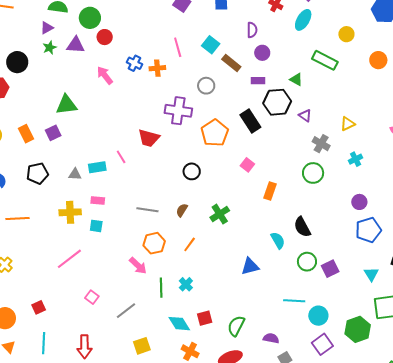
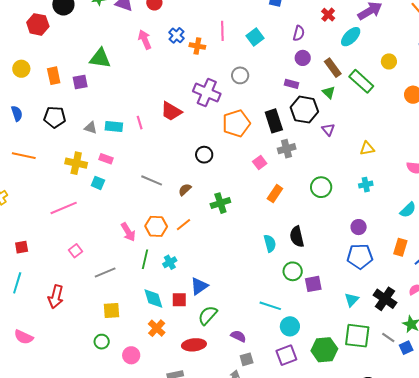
brown rectangle: (231, 63) -> (333, 68), moved
gray cross: (321, 144) -> (287, 149), moved, turned 30
orange hexagon: (154, 243) -> (156, 226), moved
blue triangle: (250, 266) -> (199, 286), moved, turned -36

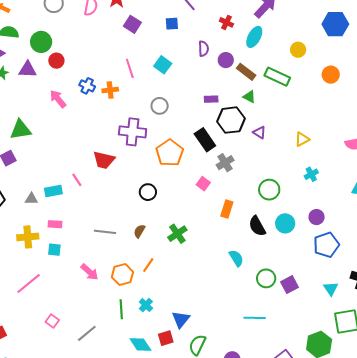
purple circle: (303, 58) -> (226, 60), moved
pink arrow: (128, 232) -> (90, 272), moved
black semicircle: (297, 237) -> (257, 226), moved
cyan circle: (290, 326) -> (285, 223), moved

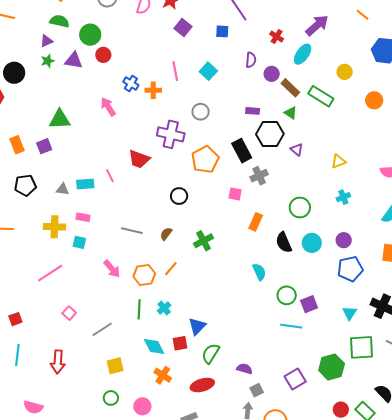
pink arrow: (58, 99) -> (108, 107), moved
pink square: (203, 184) -> (235, 194), turned -32
cyan line: (255, 318) -> (291, 326), moved

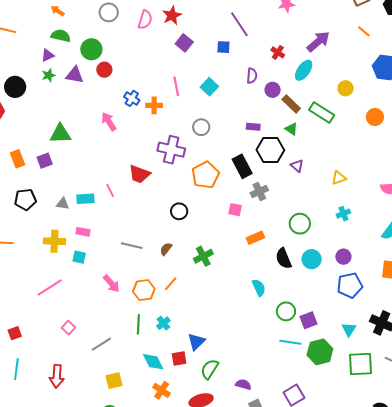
orange rectangle: (256, 222) -> (255, 238), turned 42
green hexagon: (332, 367) -> (320, 352), moved

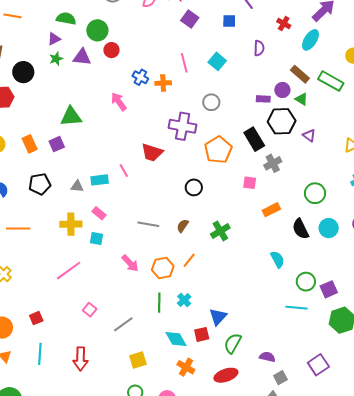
purple circle: (273, 90) -> (282, 90), moved
pink rectangle: (83, 232) -> (99, 213), turned 32
cyan line: (290, 342) -> (296, 308), moved

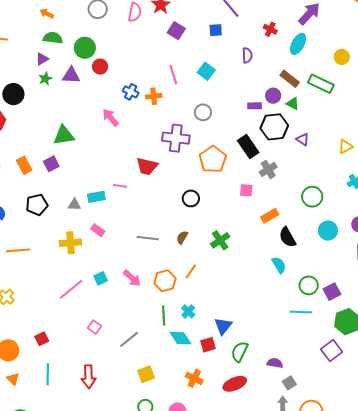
pink line: (124, 170) -> (120, 186), turned -48
black semicircle: (301, 229) -> (287, 237), moved
cyan square: (96, 239) -> (101, 278), moved, turned -32
cyan diamond: (176, 339) -> (181, 338), moved
purple square: (318, 365) -> (332, 351), moved

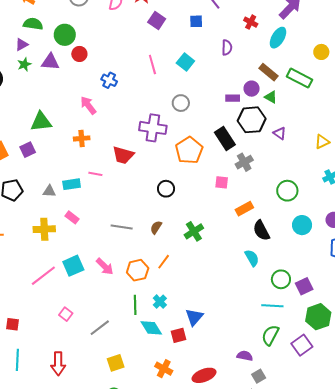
orange cross: (154, 96) -> (82, 138), moved
cyan square: (101, 278) -> (73, 266), size x1.5
red square: (42, 339) -> (13, 324), turned 32
green semicircle: (240, 352) -> (270, 335), moved

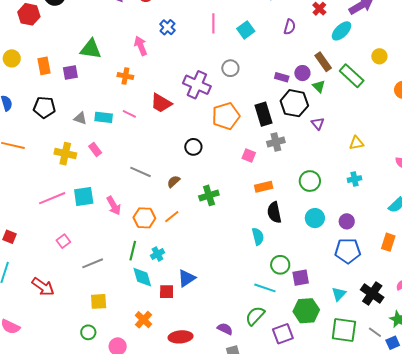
red arrow: (58, 364) -> (43, 287), turned -70

